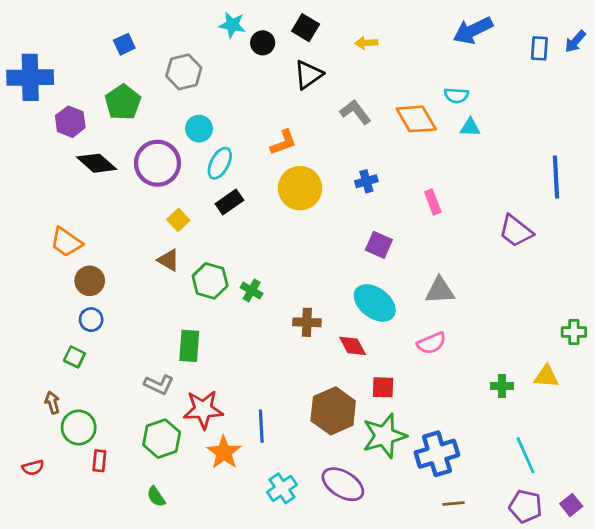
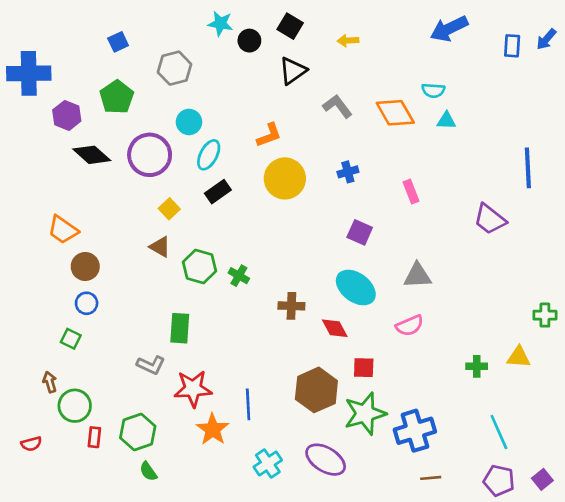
green hexagon: (162, 439) -> (138, 432), moved

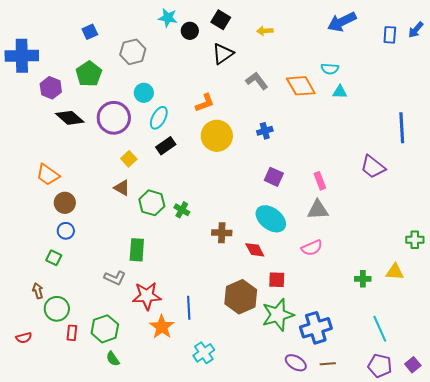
pink rectangle: (411, 192) -> (320, 181), moved
purple ellipse: (326, 460) -> (296, 363), moved, size x0.7

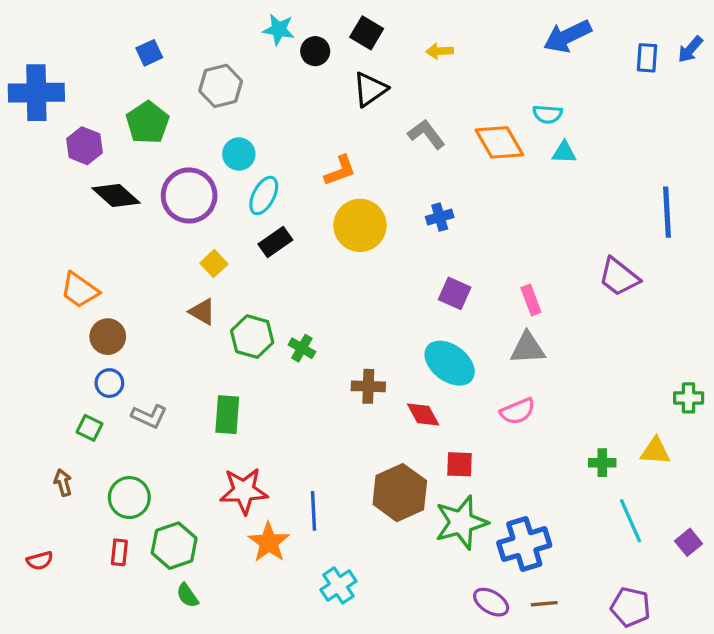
gray L-shape: (115, 278) -> (149, 416), moved
green circle: (57, 309) -> (129, 498), moved
cyan line: (380, 329) -> (630, 521), moved
purple square: (413, 365) -> (689, 542), moved

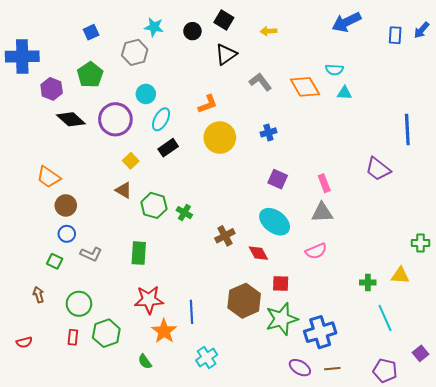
cyan star: (279, 30) -> (154, 27), moved
brown cross: (368, 386) -> (225, 236), turned -30
purple square: (689, 542) -> (420, 353), moved
green semicircle: (187, 595) -> (145, 362), moved

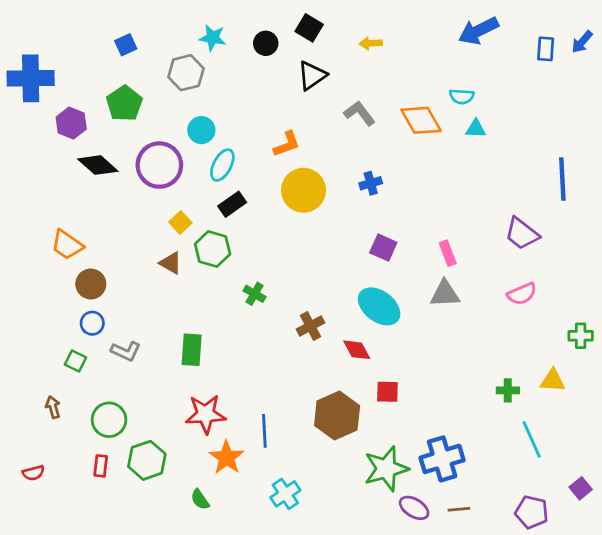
green hexagon: (154, 205) -> (213, 249), moved
pink semicircle: (316, 251) -> (522, 294), moved
green star: (282, 319) -> (386, 469), moved

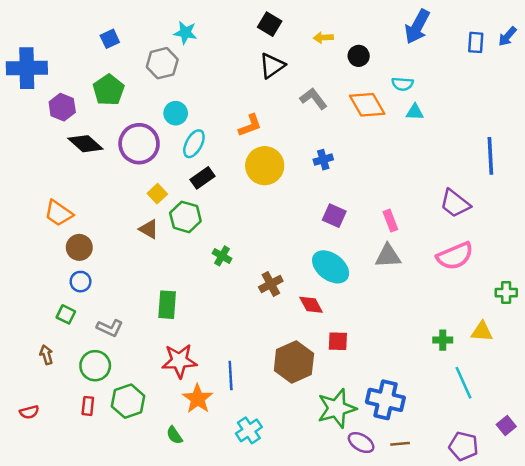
blue arrow: (478, 31) -> (417, 27), turned -36
black circle: (266, 43) -> (359, 56), moved
pink semicircle: (522, 294) -> (455, 256), size x1.4
gray L-shape: (126, 351) -> (110, 328), moved
blue cross: (442, 459) -> (385, 400), turned 30

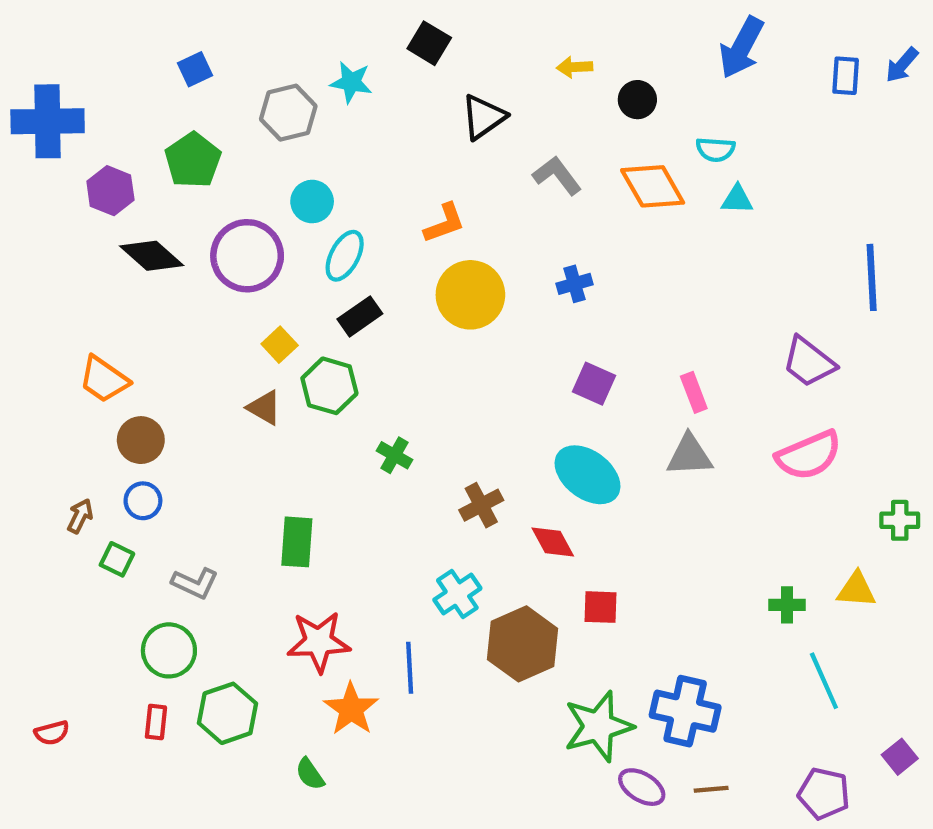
black square: (270, 24) -> (429, 43), moved
cyan star: (185, 33) -> (351, 82), moved
brown arrow: (46, 355) -> (80, 516), moved, turned 42
cyan cross: (249, 430) -> (457, 594), moved

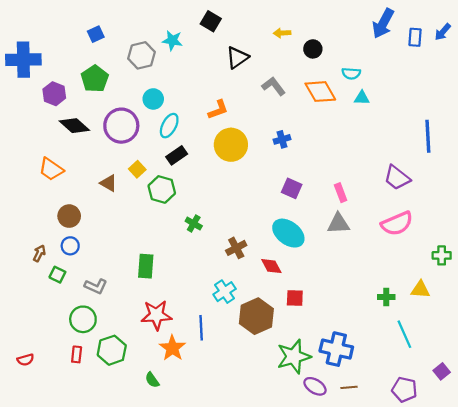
blue arrow: (741, 48) -> (383, 23), moved
orange trapezoid: (104, 379) -> (51, 169), moved
brown triangle: (264, 408) -> (109, 183), moved

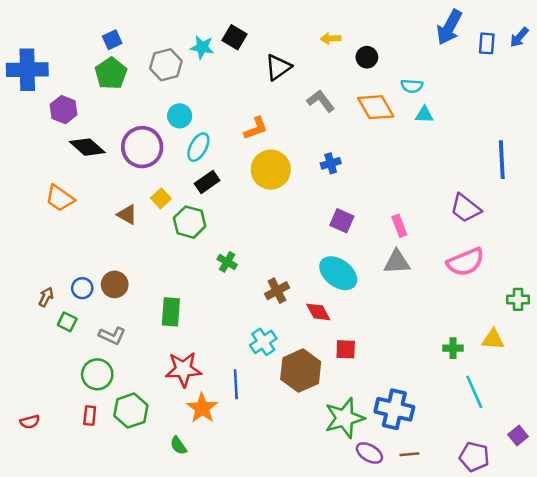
black square: (211, 21) -> (235, 37), moved
green pentagon: (95, 79) -> (111, 73), moved
brown circle: (69, 216) -> (115, 284), moved

